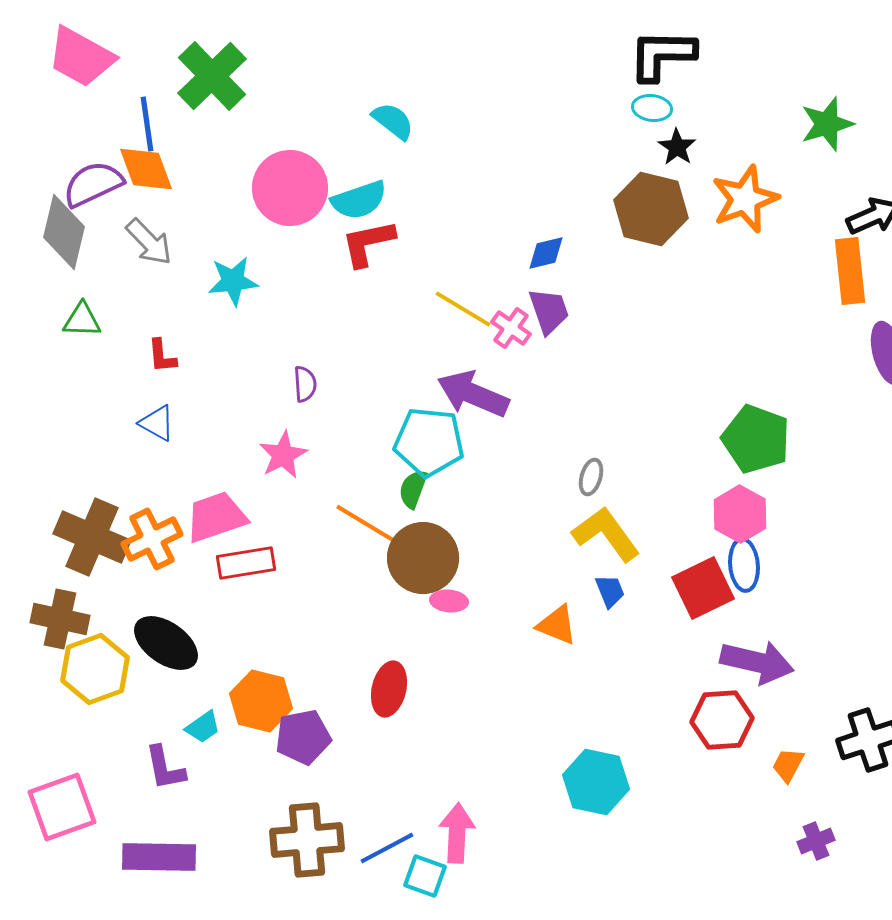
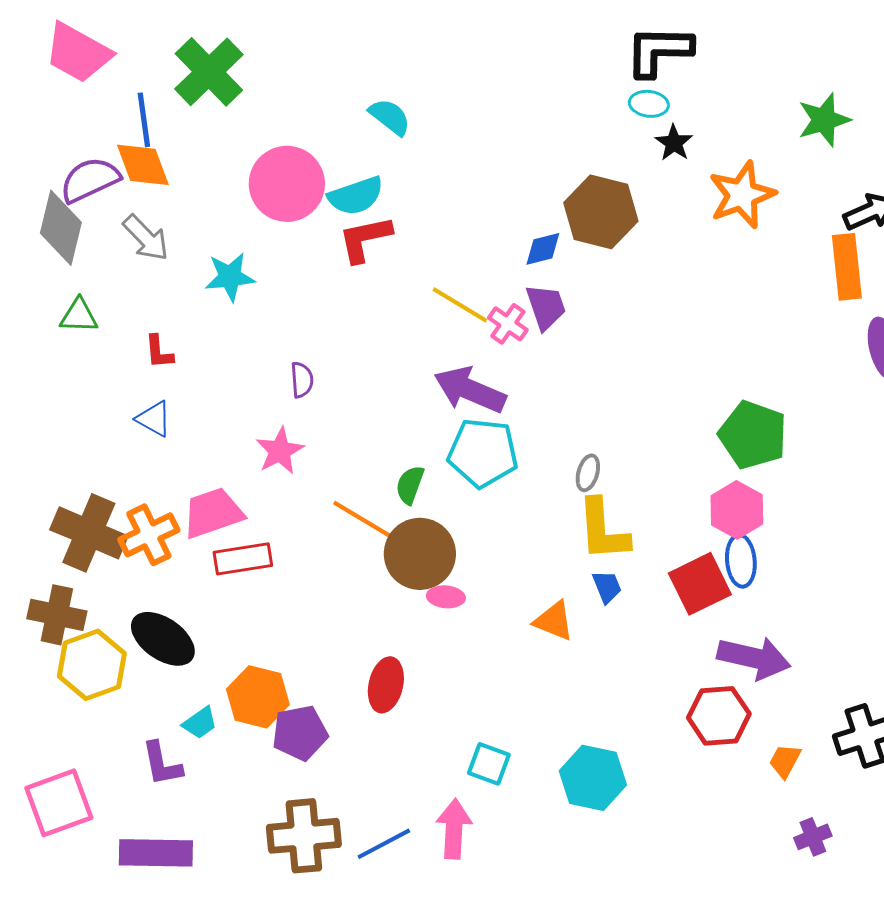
brown hexagon: (651, 209) -> (601, 212), moved
cyan pentagon: (429, 442) -> (483, 453), moved
yellow L-shape: (606, 534) -> (603, 530), turned -148
cyan square: (425, 876) -> (489, 764), moved

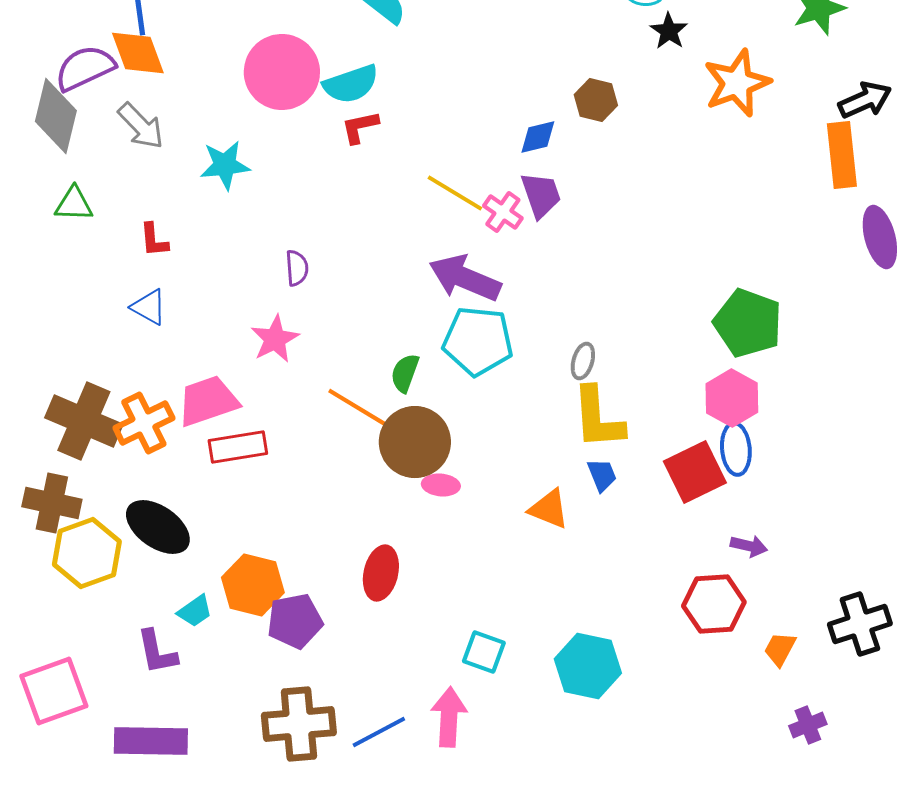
brown hexagon: (601, 212) -> (596, 100), size x0.6
red L-shape: (365, 239) -> (360, 127), size x0.7
purple arrow: (754, 658) -> (749, 546), size x0.5

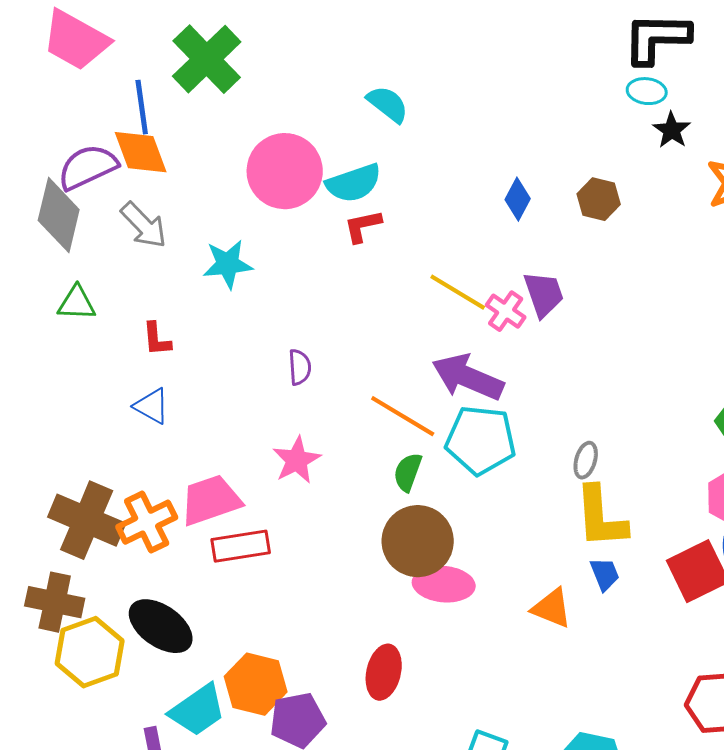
blue diamond: (538, 137) -> (518, 199), moved, turned -48
pink star: (275, 339) -> (297, 460), moved
orange line: (360, 409) -> (403, 416), moved
pink ellipse: (441, 485) -> (444, 584), size x1.6
cyan trapezoid: (195, 611) -> (198, 710), size x1.6

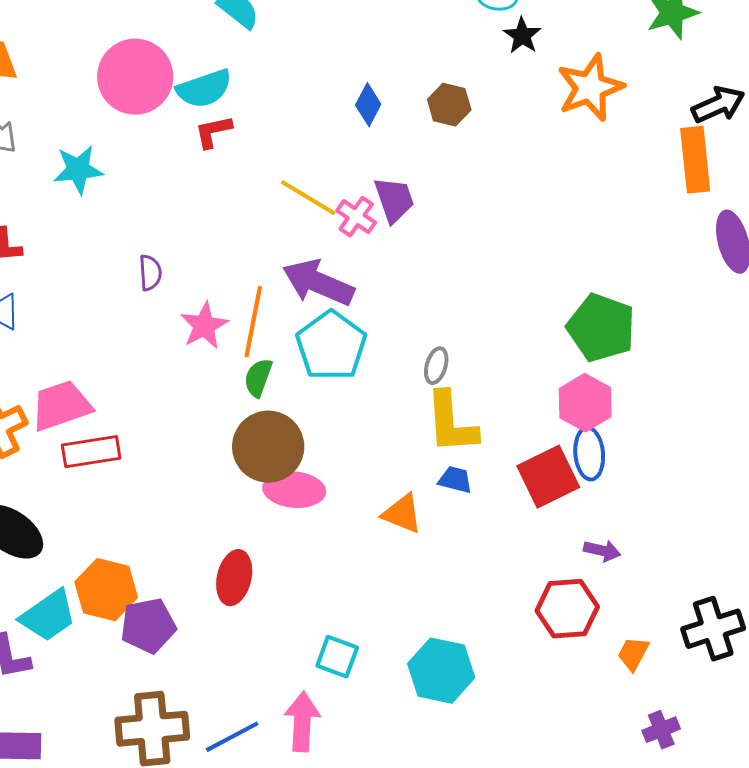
orange line: (403, 416) -> (253, 322), turned 70
cyan pentagon: (481, 440) -> (331, 346), turned 30
pink star: (297, 460) -> (204, 326), moved
blue trapezoid: (605, 574) -> (455, 480), turned -54

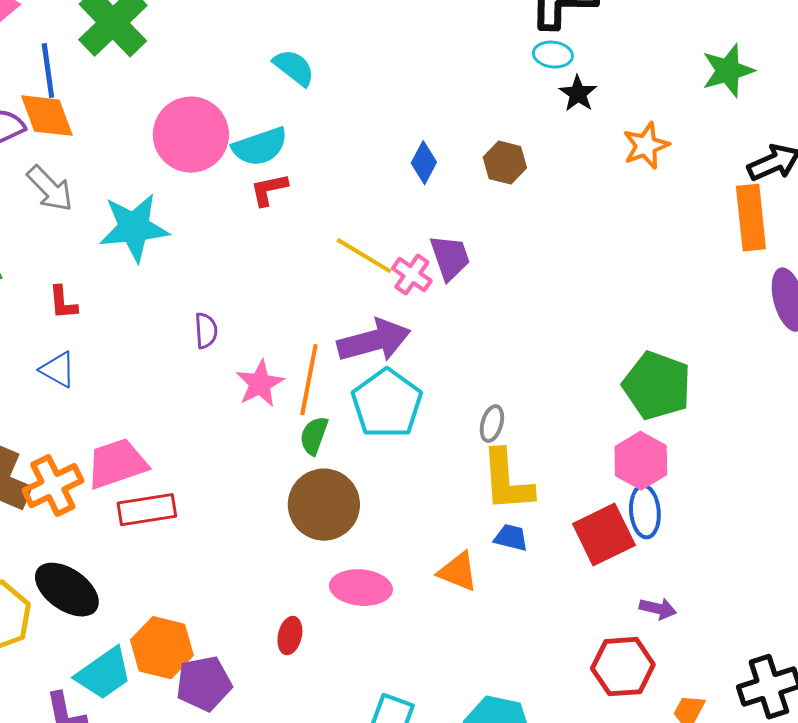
orange star: (590, 88) -> (646, 146), size x0.7
cyan star: (78, 170) -> (134, 228), size x1.4
purple arrow: (318, 283) -> (374, 341), turned 142
pink ellipse: (294, 490) -> (361, 588), moved
red ellipse: (234, 578) -> (290, 636), size x0.7

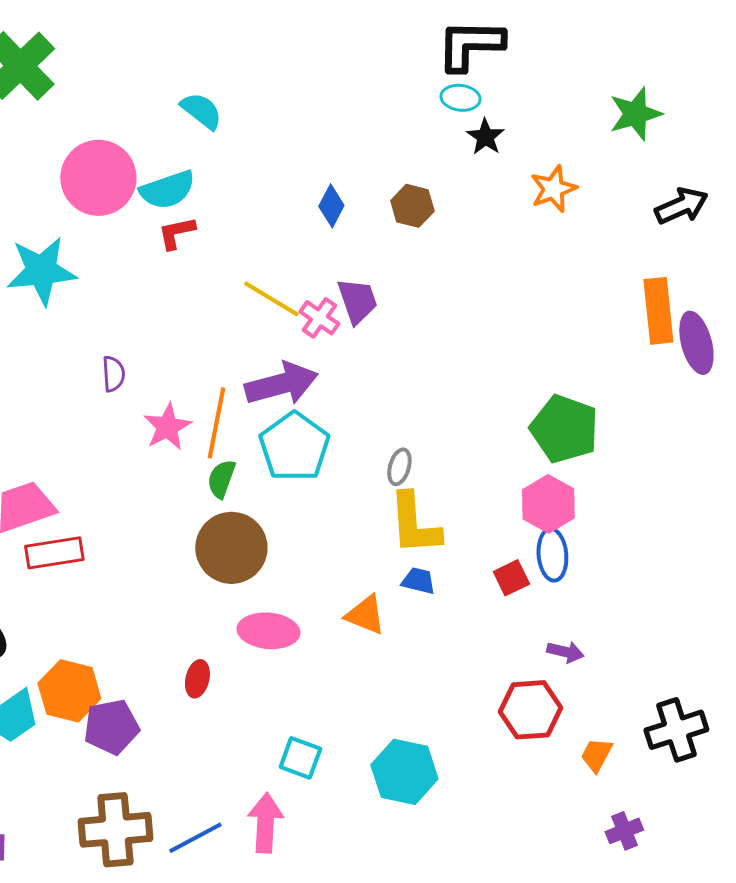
orange rectangle: (751, 218) -> (658, 311), moved
red square: (604, 535) -> (511, 578), size x0.6

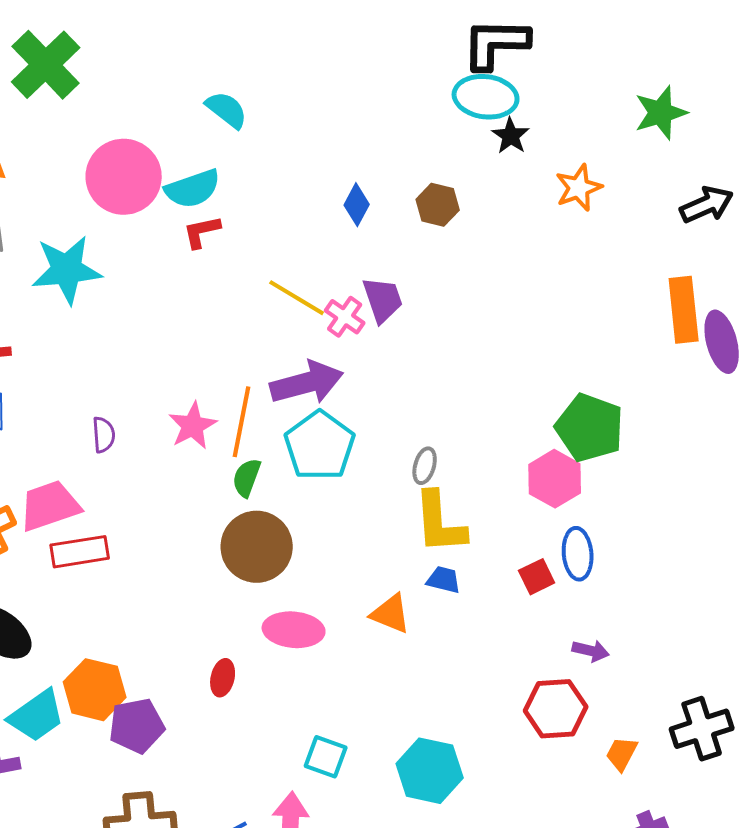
cyan ellipse: (460, 98) -> (486, 97), size x1.6
purple semicircle: (113, 374) -> (104, 435), moved
pink hexagon: (548, 504) -> (555, 479), moved

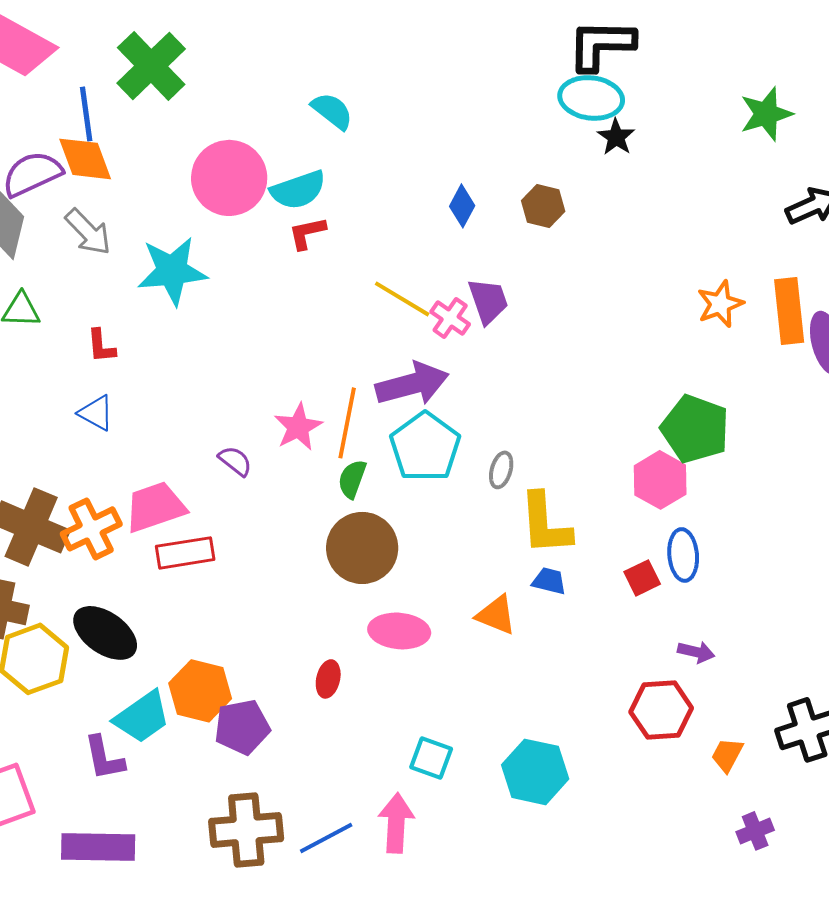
orange star: (579, 188) -> (720, 304), moved
purple semicircle: (104, 435) -> (235, 461), moved, turned -48
gray ellipse: (425, 466) -> (501, 470), moved

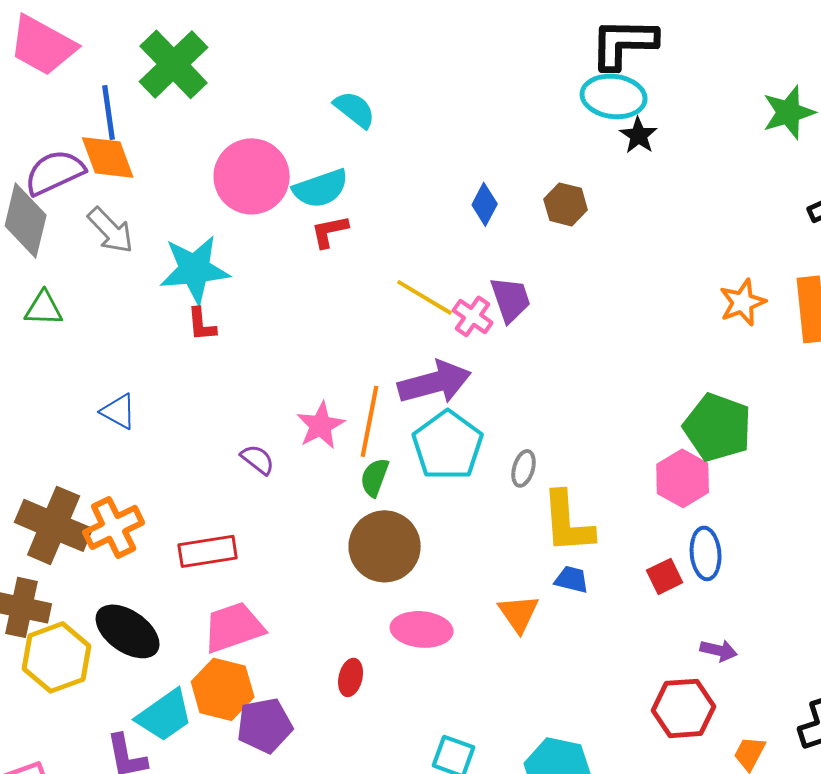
red L-shape: (101, 346) -> (202, 324), moved
pink trapezoid: (155, 507) -> (234, 627), moved
orange triangle: (496, 615) -> (519, 613), turned 33

